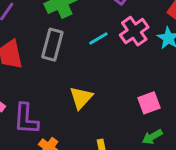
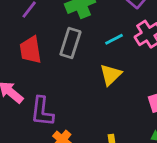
yellow triangle: (81, 98) -> (111, 75), moved

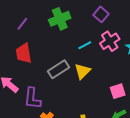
gray rectangle: (70, 43) -> (58, 69), moved, turned 40

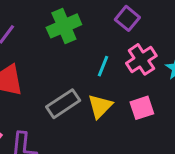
cyan line: (85, 45) -> (103, 66), turned -40
pink square: (118, 91) -> (142, 108), moved

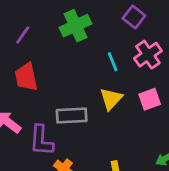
cyan line: (103, 66) -> (113, 62), turned -42
gray rectangle: (63, 104) -> (72, 115), moved, turned 32

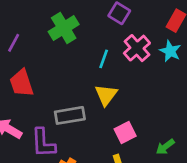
cyan line: (113, 62) -> (104, 59), turned 48
pink square: (150, 99) -> (125, 133), moved

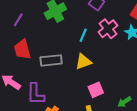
yellow triangle: (106, 95) -> (83, 62), turned 30
gray rectangle: (70, 115) -> (51, 60), moved

